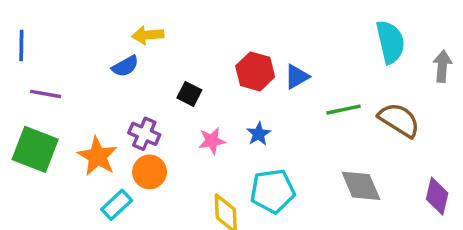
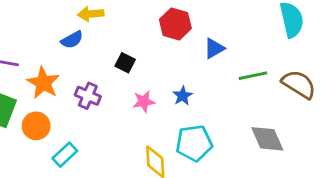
red hexagon: (255, 71) -> (175, 24), moved
orange star: (98, 156) -> (43, 83), moved
orange circle: (150, 172) -> (36, 126), moved

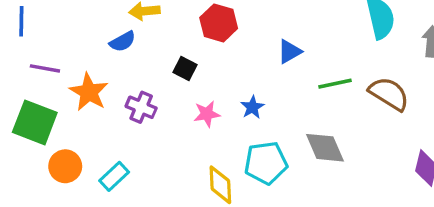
red hexagon: (175, 24) -> (219, 23), moved
orange circle: (36, 126) -> (65, 166), moved
gray diamond: (267, 139) -> (325, 148), moved

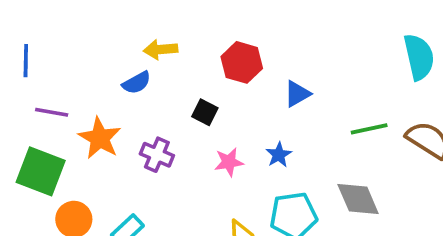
blue triangle: (289, 52) -> (297, 94), moved

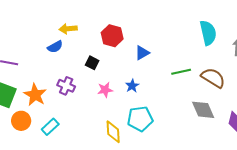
orange star: (100, 138) -> (35, 95), moved
gray diamond: (358, 199) -> (203, 110), moved

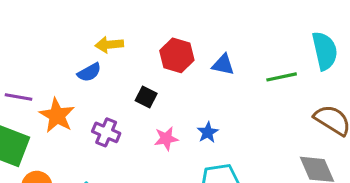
blue triangle: (142, 53) -> (223, 65), moved, turned 42
green line: (181, 72) -> (282, 77), moved
orange star: (35, 95) -> (57, 115), moved

